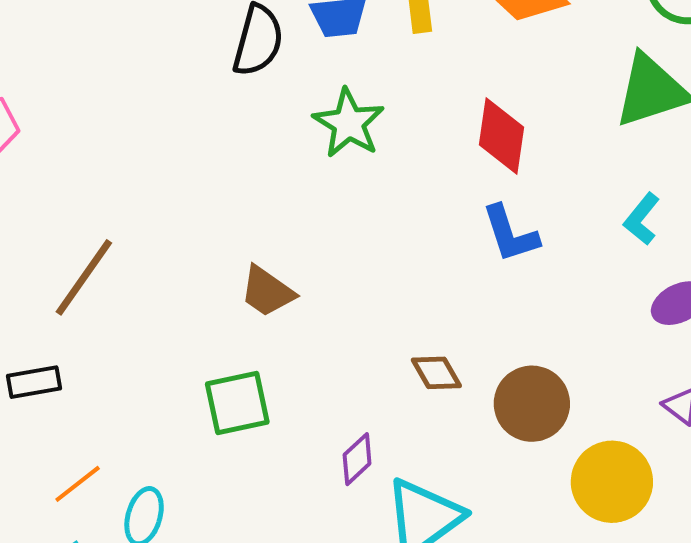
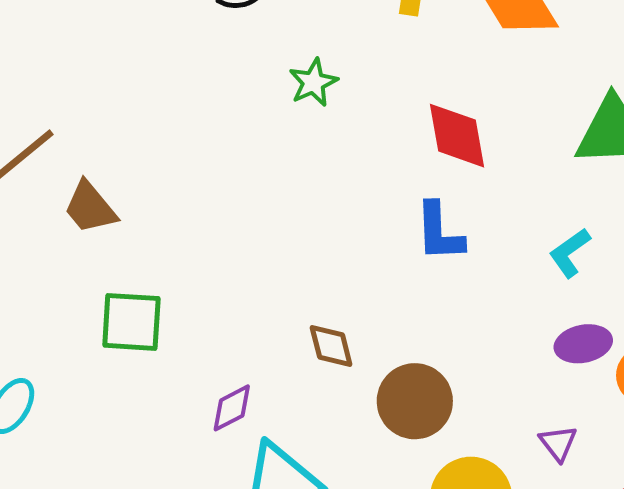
green star: (349, 123) -> (313, 82), size x0.7
red diamond: (502, 136) -> (457, 136), turned -34
brown trapezoid: (267, 291) -> (90, 207), moved

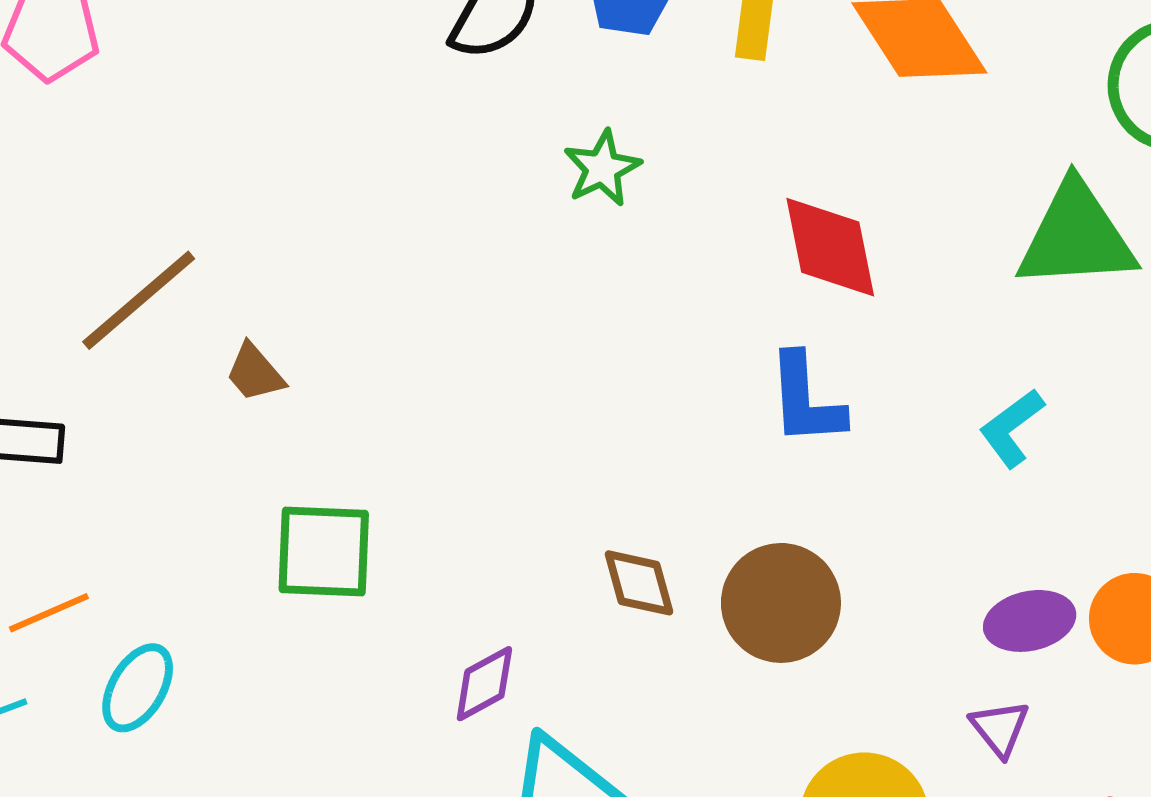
brown trapezoid: (90, 207) -> (255, 373), size x0.7
purple ellipse: (583, 344) -> (1030, 621), moved
brown circle: (415, 401) -> (781, 603), moved

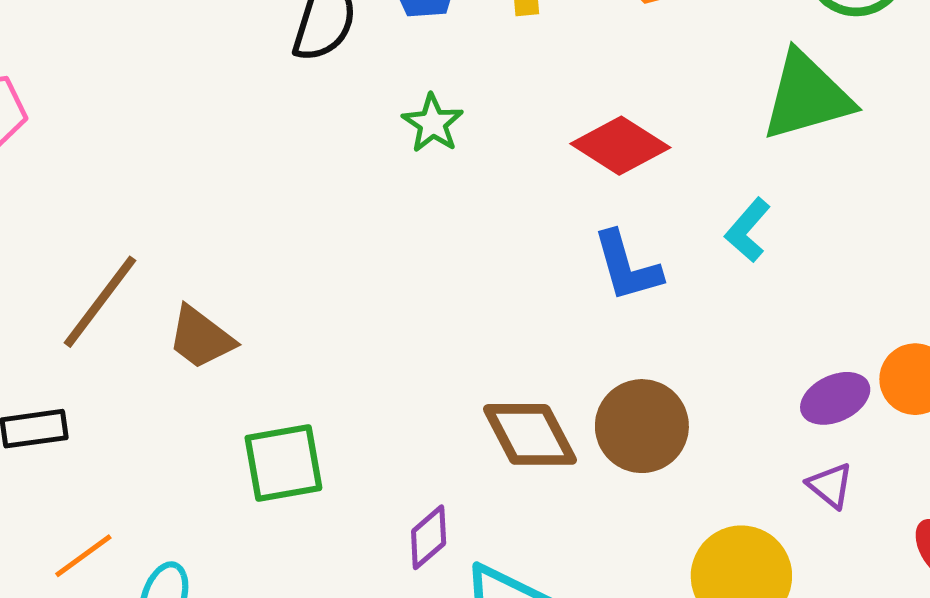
red diamond: (830, 247) -> (620, 146), turned -34
brown trapezoid: (255, 373) -> (201, 338), size x1.4
cyan L-shape: (1012, 428) -> (748, 230), moved
brown diamond: (639, 583) -> (530, 434), size x1.5

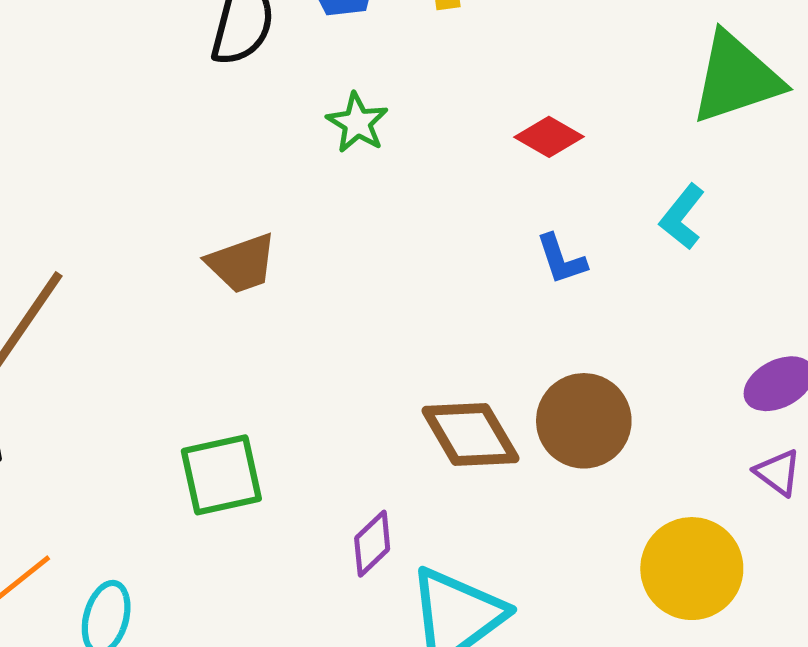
red diamond: (620, 146) -> (549, 137), size x0.7
blue L-shape: (627, 266) -> (561, 259), size x0.7
brown trapezoid: (201, 338) -> (242, 263), moved, turned -54

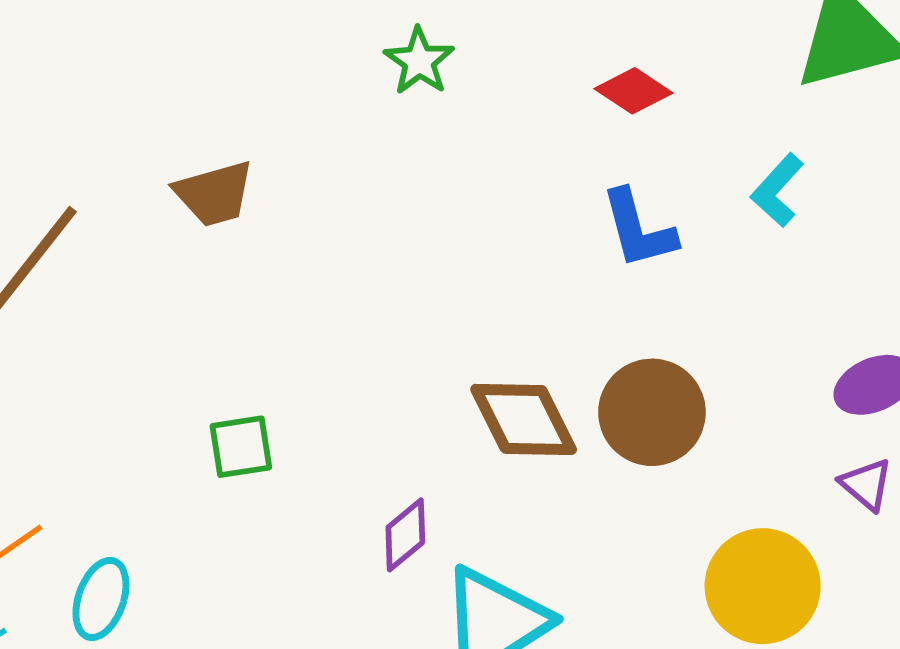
blue L-shape: (561, 259) -> (638, 229), size x1.4
brown trapezoid: (242, 263) -> (214, 194), moved
green square: (221, 475) -> (241, 447), size x0.7

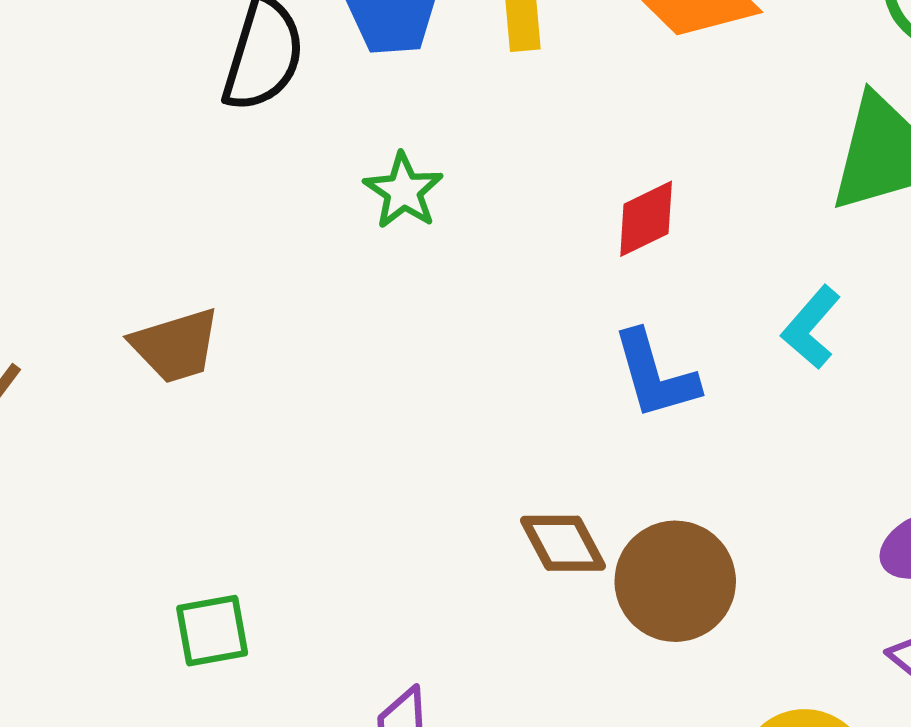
red diamond: (633, 91) -> (646, 219), turned -58
brown diamond: (524, 419) -> (563, 543), moved, size x0.7

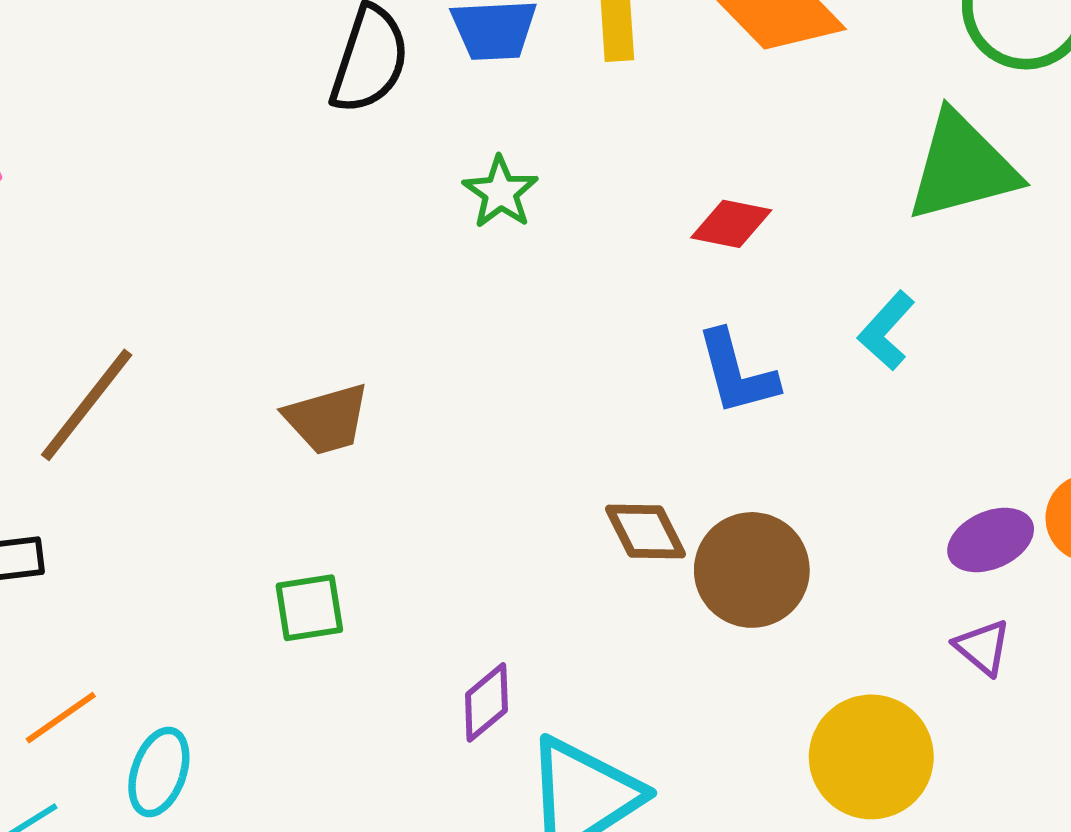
red diamond: (646, 219) -> (731, 224), turned 36
brown trapezoid: (175, 346) -> (327, 419), moved

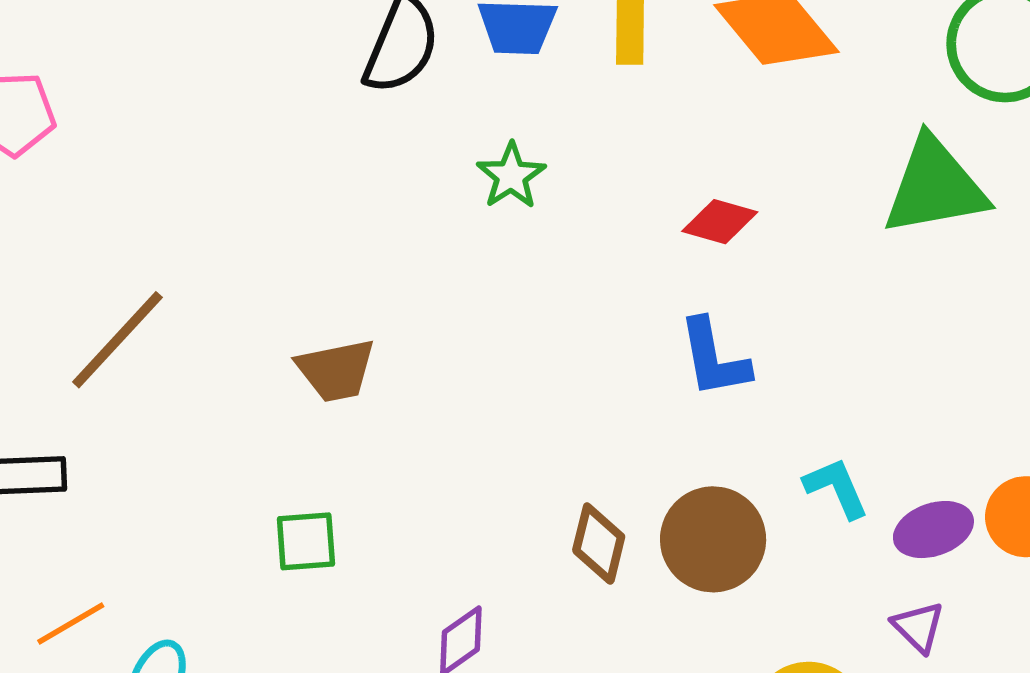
cyan L-shape: (886, 331) -> (836, 488), moved, turned 110
brown diamond: (646, 531) -> (599, 544), moved, turned 36

